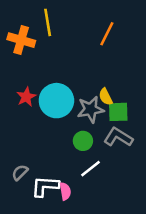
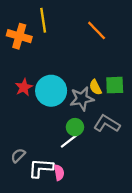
orange line: (107, 34) -> (97, 30), turned -70
green square: (118, 112) -> (115, 85), moved
white line: (90, 169) -> (69, 141), moved

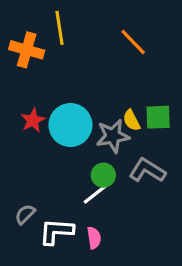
pink semicircle: (59, 173) -> (94, 238), moved

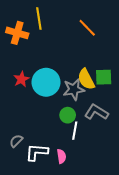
yellow semicircle: (132, 120) -> (86, 79), size x1.5
white line: (96, 194) -> (75, 131), moved, turned -42

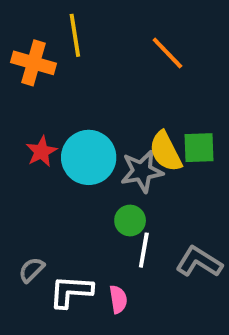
gray L-shape: (96, 112) -> (199, 262), moved

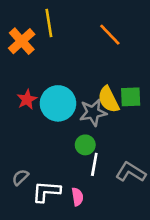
orange cross: (33, 63) -> (22, 41), turned 32

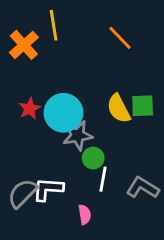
gray star: (93, 112) -> (78, 135), moved
gray semicircle: (20, 177) -> (22, 193), size x1.6
white L-shape: (46, 192) -> (48, 189), moved

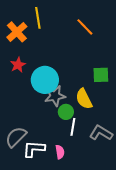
red star: (30, 109) -> (18, 65), moved
yellow semicircle: (119, 109) -> (84, 99), moved
white L-shape: (48, 189) -> (34, 149), moved

